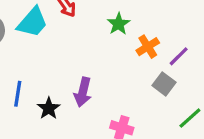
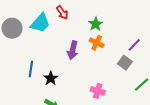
orange cross: (148, 47) -> (97, 43), moved, turned -32
purple arrow: (83, 92) -> (73, 50), moved

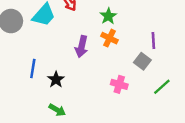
purple line: (134, 45) -> (153, 41), turned -48
pink cross: (98, 91) -> (119, 84), moved

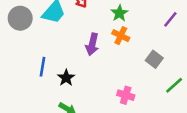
purple line: (153, 41) -> (170, 19), moved, turned 42
pink cross: (119, 84) -> (126, 95), moved

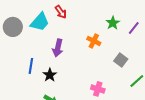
green star: (120, 13) -> (113, 23), moved
purple arrow: (92, 44) -> (58, 48), moved

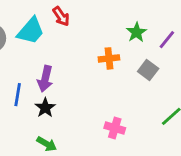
orange cross: (94, 41) -> (109, 58), turned -32
purple arrow: (58, 48) -> (45, 79), moved
gray square: (121, 60) -> (148, 70), moved

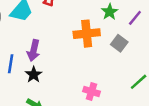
orange cross: (109, 58) -> (87, 34), size x1.5

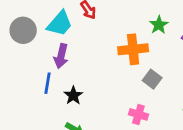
gray square: (119, 43) -> (152, 79), moved
purple arrow: (34, 50) -> (61, 56), moved

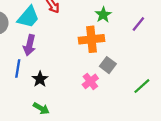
green star: (159, 25) -> (103, 15), moved
pink cross: (138, 114) -> (90, 81), moved, turned 35

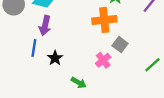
green arrow: (41, 108) -> (79, 83), moved

